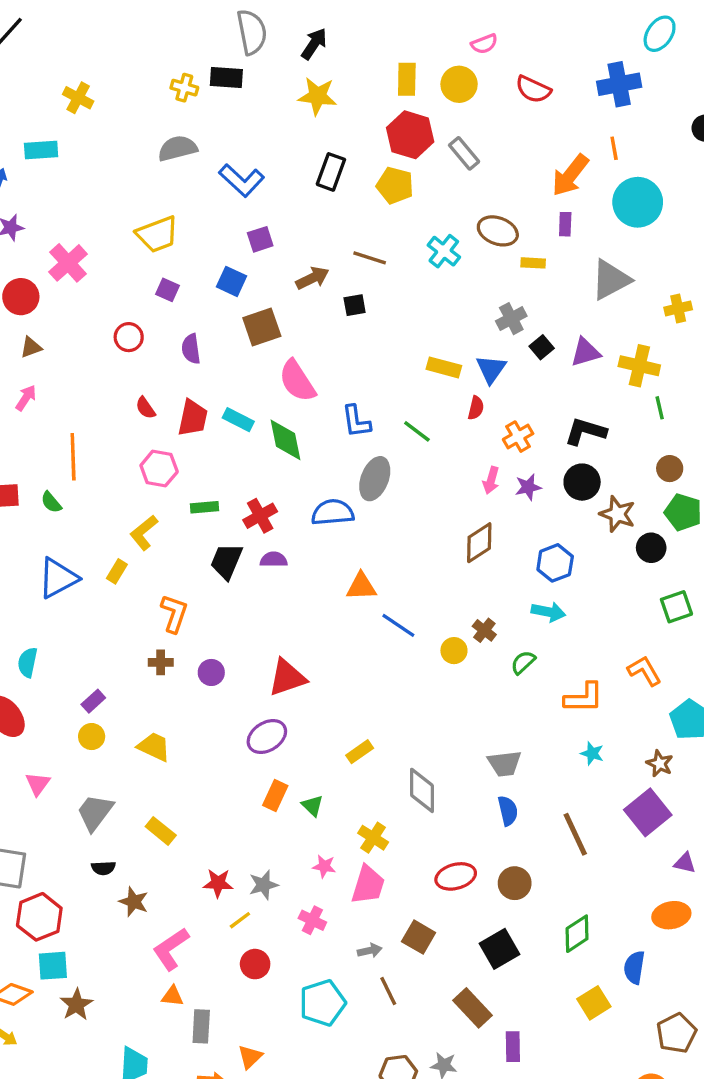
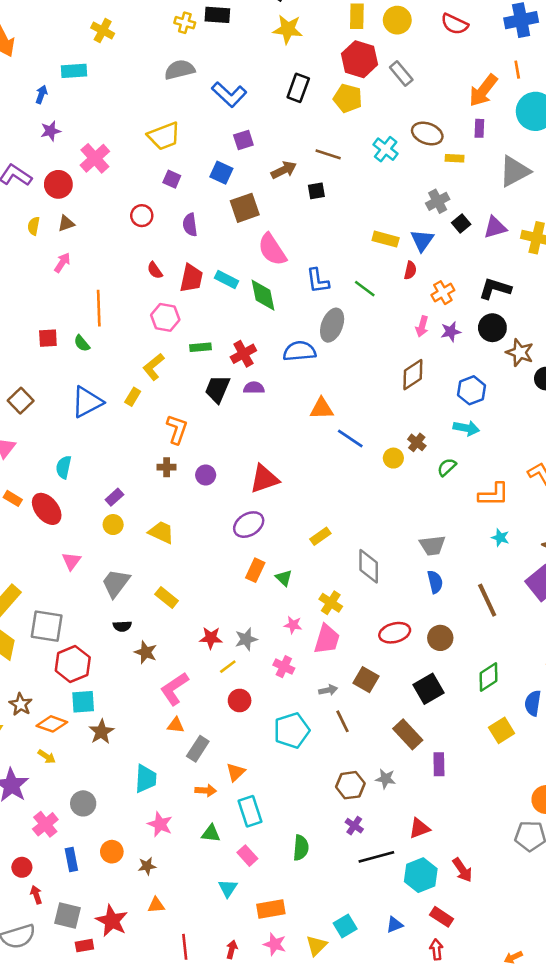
gray rectangle: (201, 1026) -> (198, 749), turned 30

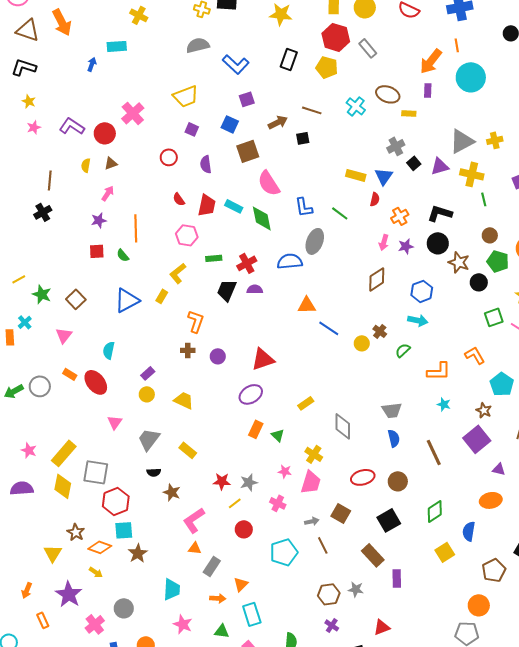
purple star: (51, 131) -> (99, 220), moved
gray triangle: (515, 171) -> (462, 141), moved

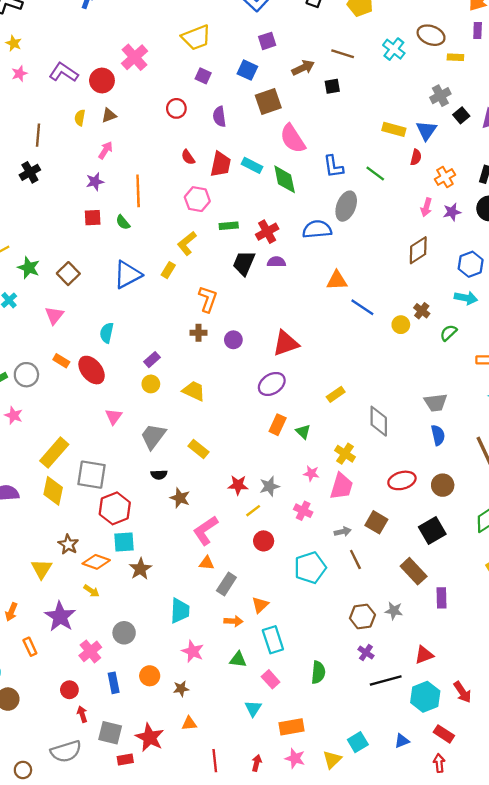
pink star: (29, 450) -> (14, 415), moved

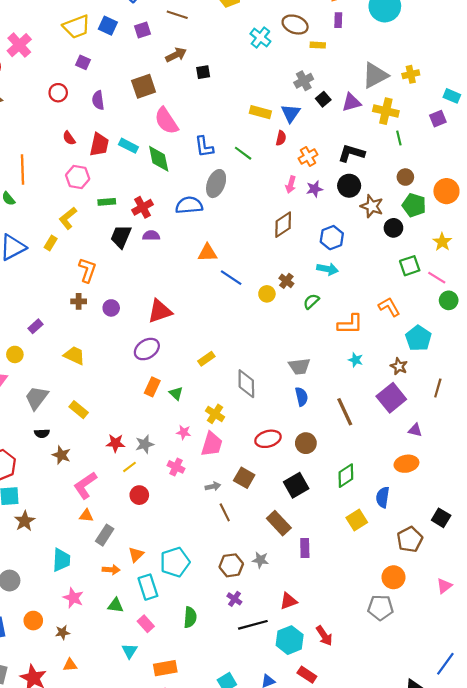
brown line: (343, 54) -> (177, 15), moved
blue square: (247, 70) -> (108, 26), moved
yellow circle: (151, 384) -> (15, 354), moved
cyan pentagon: (310, 568) -> (175, 562), moved

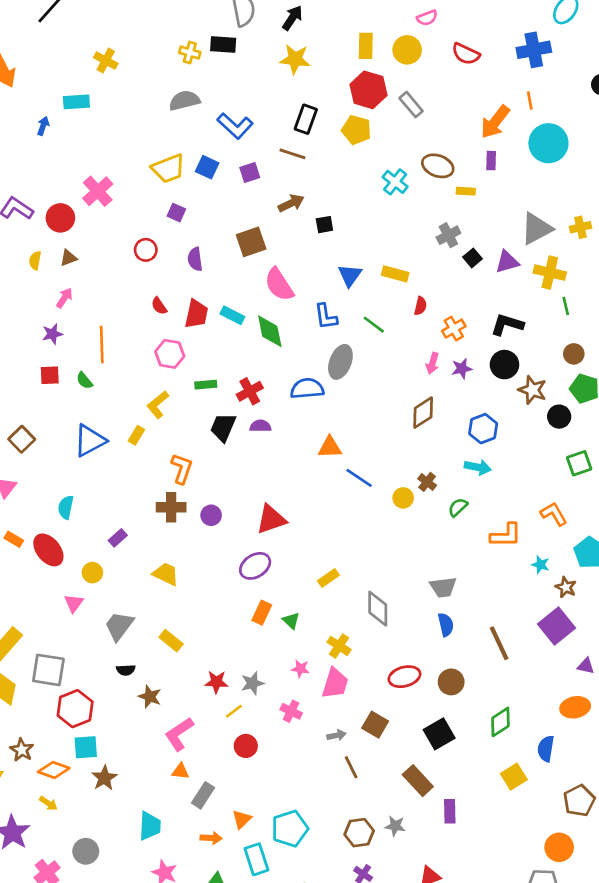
blue triangle: (291, 113) -> (350, 275), moved
brown cross: (79, 301) -> (171, 507), size x1.5
cyan star: (356, 360) -> (540, 565), moved

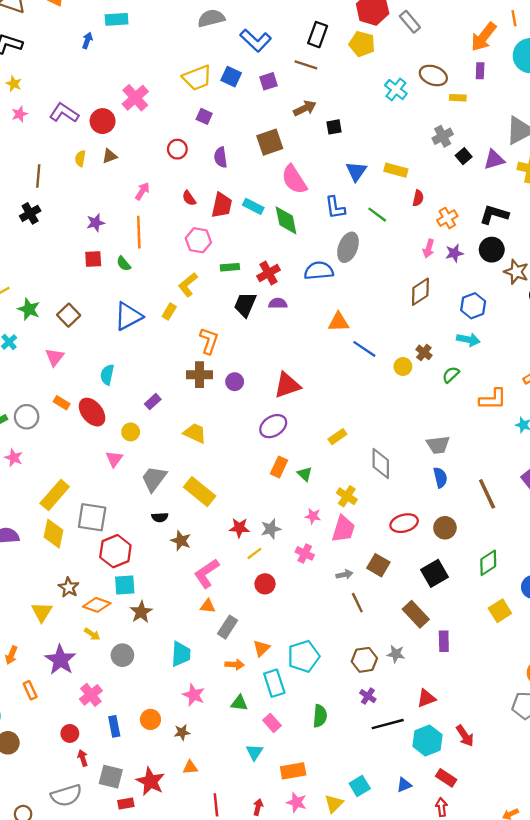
pink arrow: (64, 298) -> (142, 191), moved
yellow rectangle: (171, 641) -> (200, 492), size x1.5
gray circle: (86, 851) -> (122, 655), moved

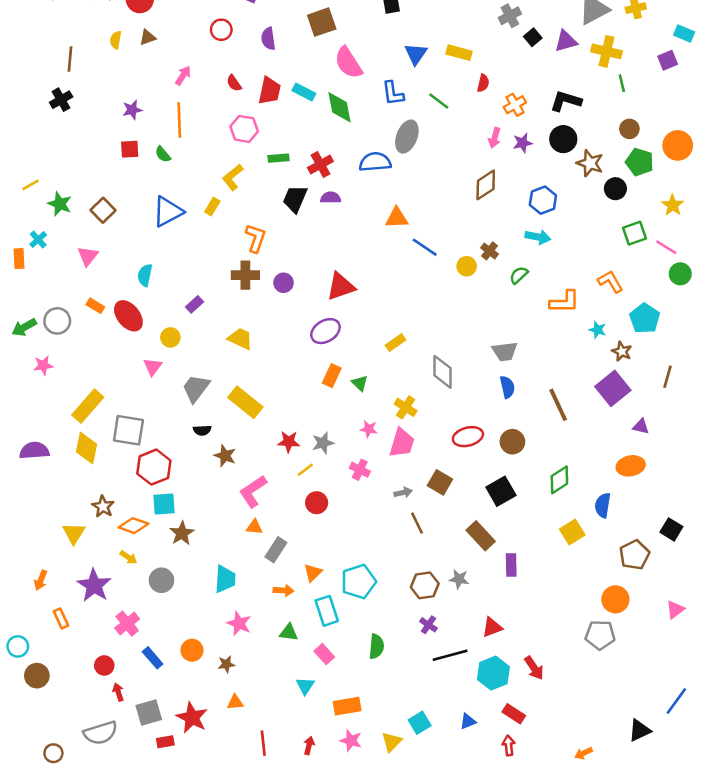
pink star: (14, 458) -> (43, 365), turned -30
blue rectangle: (114, 726) -> (153, 658), turned -30
gray square: (111, 777) -> (149, 713), turned -30

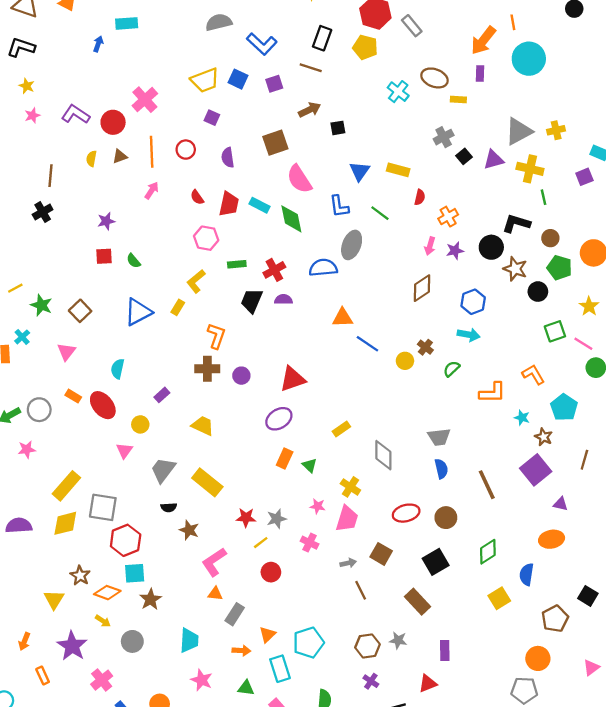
black L-shape: (566, 101) -> (516, 223), moved
orange line: (179, 120) -> (152, 152), moved
yellow diamond: (86, 448) -> (65, 523), turned 64
purple rectangle: (511, 565) -> (445, 651), moved

